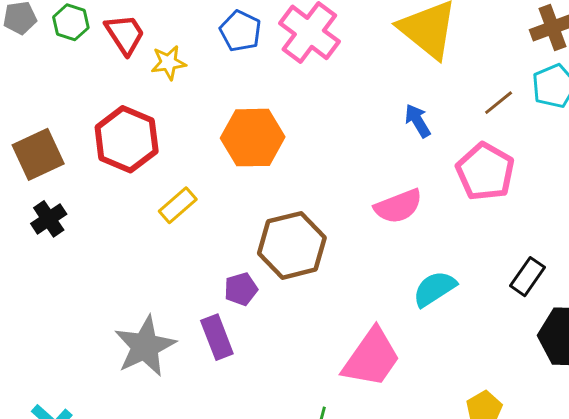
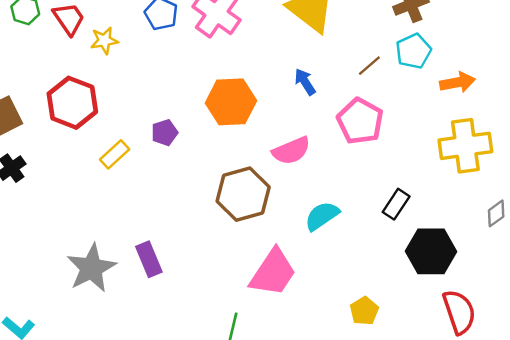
orange hexagon: (253, 138) -> (231, 102), moved
brown hexagon: (292, 245) -> (243, 194), moved
purple pentagon: (241, 289) -> (165, 133), moved

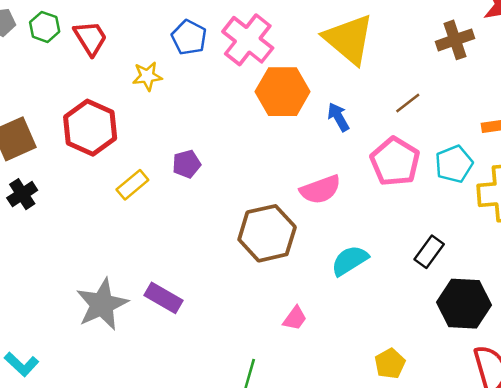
yellow star: (104, 41) -> (147, 76), moved
cyan pentagon: (413, 51) -> (454, 164), moved
orange hexagon: (231, 102) -> (283, 92), moved
purple rectangle: (149, 259) -> (163, 298), turned -40
pink trapezoid: (273, 273) -> (295, 318), size x0.5

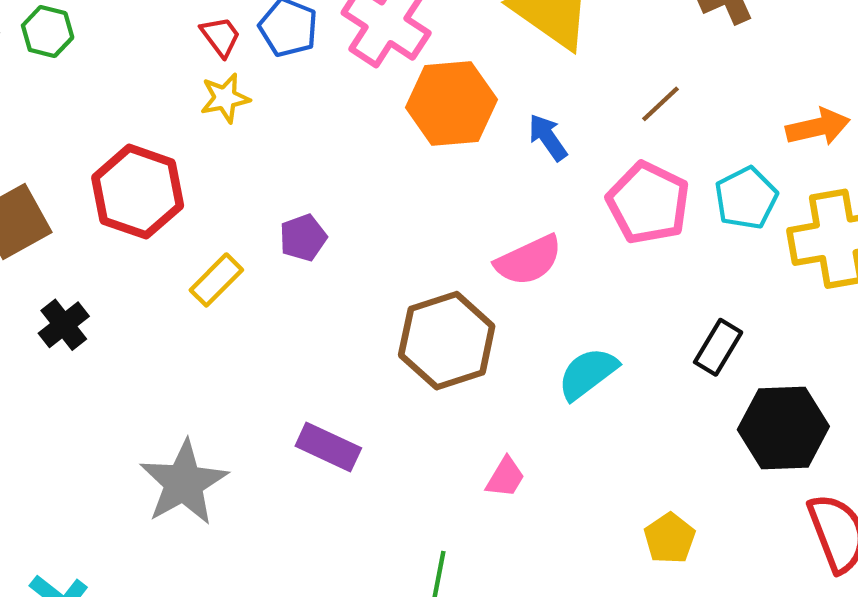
red trapezoid: (90, 38) -> (221, 36), moved, size x0.7
black cross: (22, 194) -> (64, 325), moved
purple rectangle: (163, 298) -> (328, 447), moved

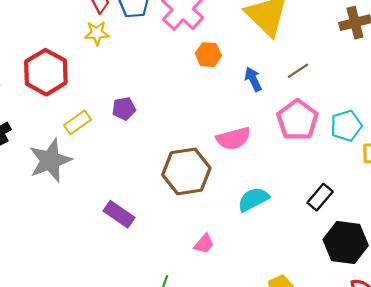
orange hexagon: (451, 104) -> (208, 55), size x0.6
brown line: (661, 104) -> (298, 71), moved
gray star: (184, 483) -> (50, 160), moved

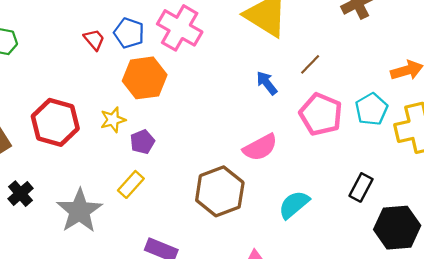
yellow star: (97, 33) -> (113, 120), moved
orange hexagon: (208, 55) -> (145, 78), moved, size x1.6
yellow rectangle: (77, 122) -> (131, 184), moved

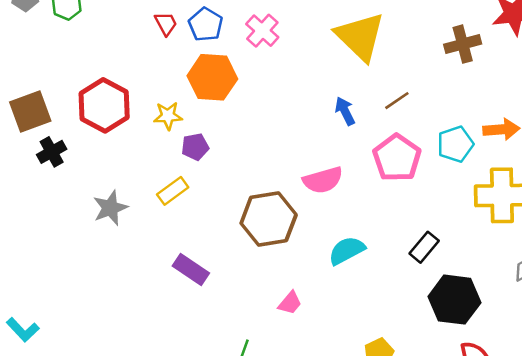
pink cross: (180, 28) -> (262, 31), size x0.7
cyan pentagon: (371, 109) -> (455, 144), moved
black cross: (20, 194) -> (52, 152), moved
gray star: (79, 211) -> (110, 208), size x0.7

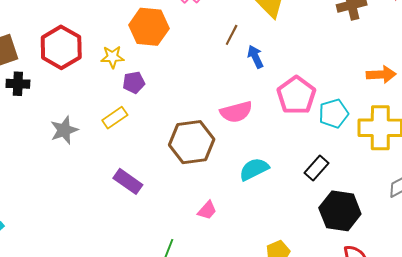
brown line: (397, 101) -> (232, 35), moved, turned -30
cyan pentagon: (455, 144) -> (334, 114), moved
black cross: (52, 152) -> (18, 84), turned 30

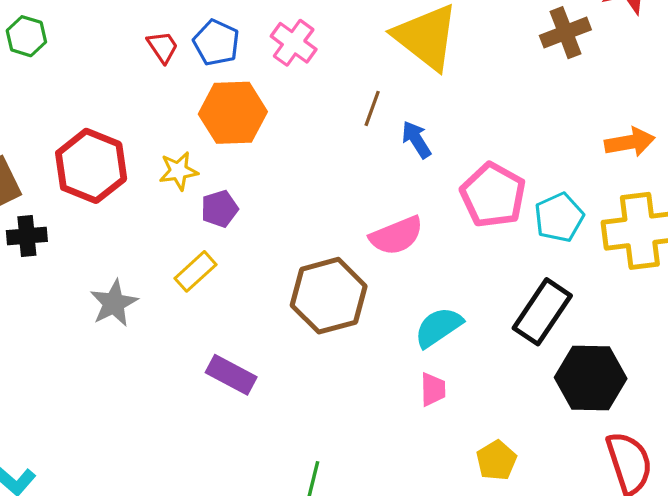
black rectangle: (316, 168) -> (542, 312), size x1.5
pink trapezoid: (207, 210) -> (433, 389), moved, turned -35

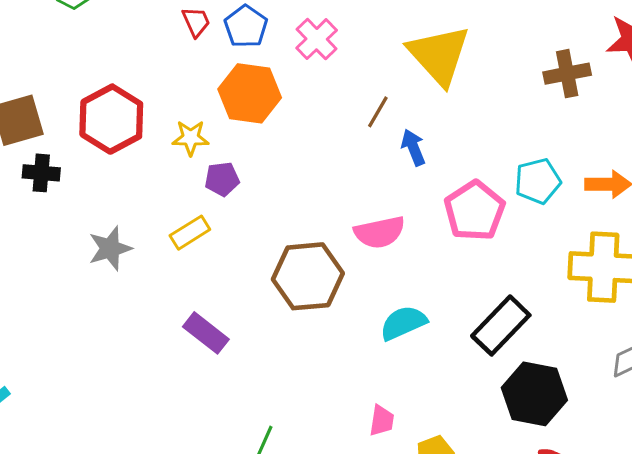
cyan pentagon: (559, 217) -> (538, 181), moved
pink trapezoid: (433, 389) -> (382, 421), moved

